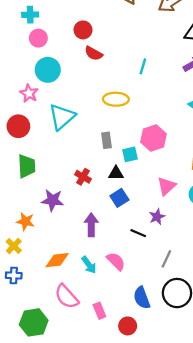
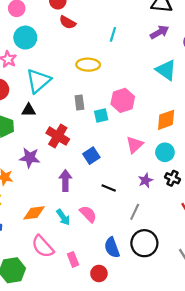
black triangle: (116, 173) -> (29, 110), moved
red cross: (83, 177) -> (58, 136), size x1.5
purple star: (157, 217) -> (145, 180), moved

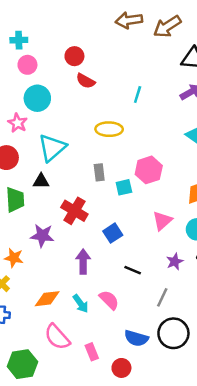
blue semicircle: (112, 248) -> (136, 338), turned -54

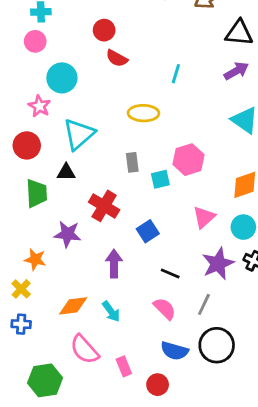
pink circle: (27, 65) -> (35, 41), moved
purple star: (175, 262) -> (218, 264), size x1.6
pink semicircle: (109, 300) -> (165, 309), moved

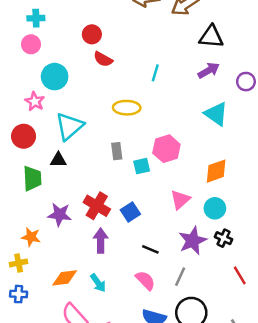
red cross: (104, 206) -> (97, 206), moved
yellow cross: (21, 289) -> (19, 263), turned 35

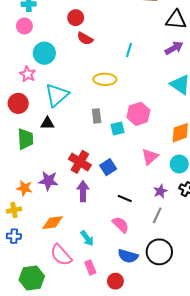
purple star: (60, 215) -> (48, 181), moved
purple star: (193, 241) -> (160, 191), size x0.6
gray line: (180, 277) -> (157, 215), moved
cyan arrow: (98, 283) -> (87, 238), moved

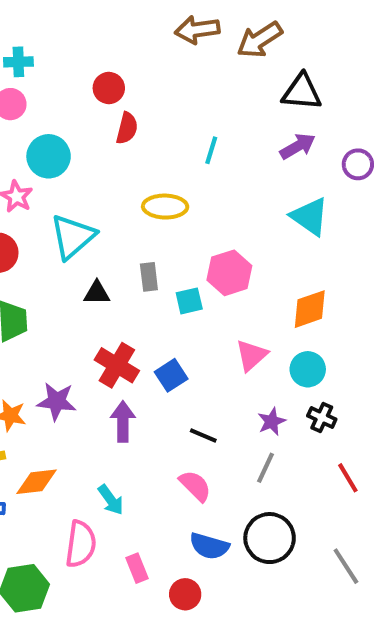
red semicircle: (85, 39) -> (127, 128), turned -105
black triangle: (47, 123) -> (97, 293), moved
orange diamond: (53, 223) -> (36, 482), moved
cyan arrow: (87, 238) -> (111, 500), moved
pink semicircle: (61, 255) -> (81, 544), turned -130

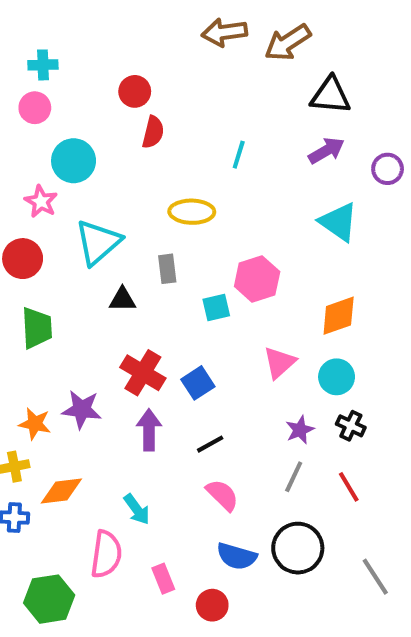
gray rectangle: (149, 277) -> (167, 269), moved
black line: (203, 436) -> (210, 444), moved, turned -52
red line: (348, 478) -> (349, 487), moved

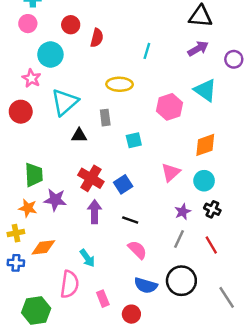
red circle: (135, 91) -> (71, 25), moved
pink hexagon: (257, 279) -> (170, 107), moved
green trapezoid: (37, 328) -> (34, 175), moved
black line: (210, 444) -> (130, 220), turned 49

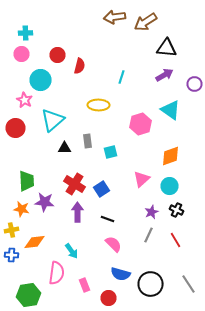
gray rectangle: (105, 118) -> (88, 141), moved
black circle: (181, 281) -> (150, 284), moved

